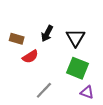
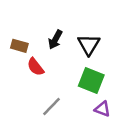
red semicircle: (30, 57) -> (35, 67), turned 84

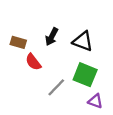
black triangle: (89, 45) -> (83, 41), turned -40
gray line: (52, 106) -> (56, 87), moved

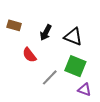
brown rectangle: (18, 42) -> (14, 25), moved

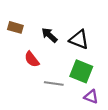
black arrow: (46, 33) -> (49, 35), turned 105
gray line: (50, 77) -> (54, 83), turned 54

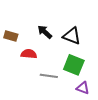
brown rectangle: (15, 27) -> (11, 36), moved
red semicircle: (32, 59) -> (29, 54), turned 133

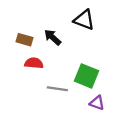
brown rectangle: (11, 36) -> (25, 40), moved
black triangle: (72, 36) -> (84, 20), moved

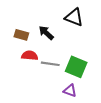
gray line: (57, 89) -> (50, 64), moved
purple triangle: (97, 103) -> (70, 91), moved

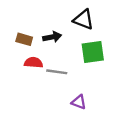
black arrow: (46, 33) -> (52, 37), turned 126
green square: (76, 67) -> (93, 52), moved, turned -30

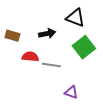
brown rectangle: (24, 39) -> (12, 36), moved
green square: (93, 52) -> (84, 47), turned -30

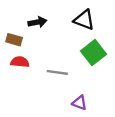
black arrow: (47, 33) -> (37, 22), moved
red semicircle: (30, 57) -> (20, 62), moved

